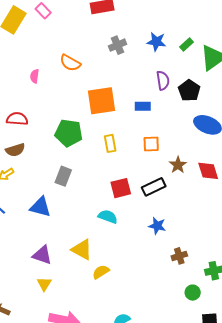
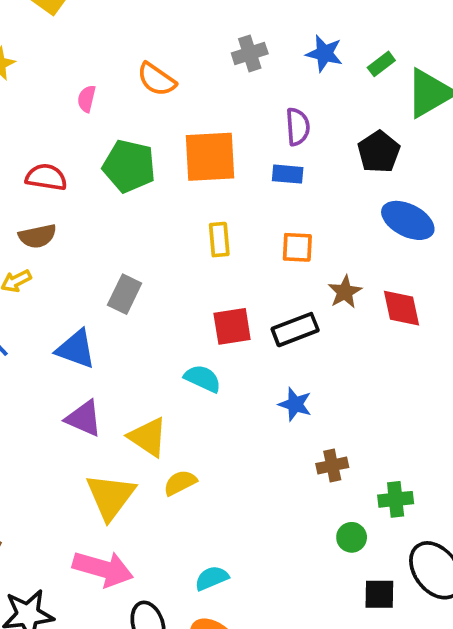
purple semicircle: (163, 80) -> (298, 127), moved
green pentagon: (69, 133) -> (129, 166), moved
purple triangle: (42, 255) -> (84, 418), moved
yellow triangle: (44, 284) -> (110, 496), moved, size x1.8

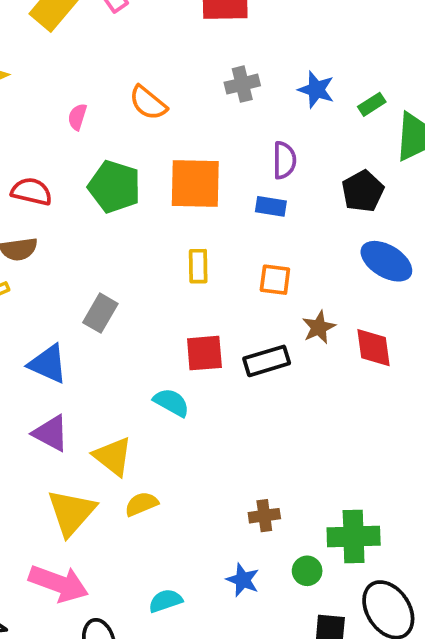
blue star: (295, 404) -> (243, 580), moved
brown cross: (332, 465) -> (264, 516), moved
green cross: (396, 499) -> (354, 536), size x1.5

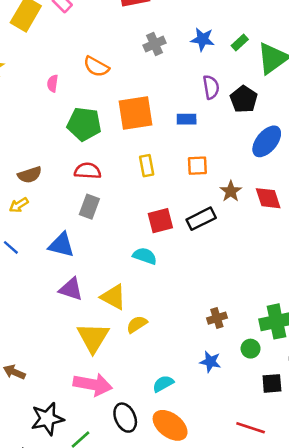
purple semicircle: (284, 160) -> (211, 87), moved
red semicircle: (32, 191) -> (88, 171), moved
blue ellipse: (386, 261) -> (267, 141), turned -72

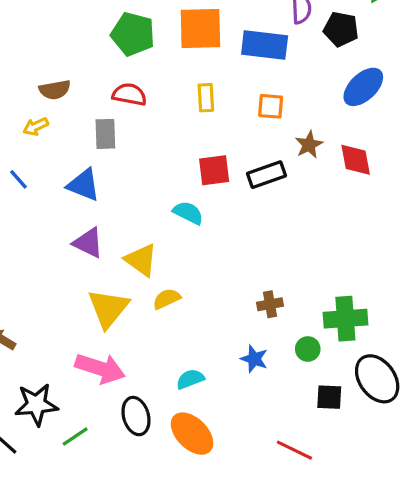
black pentagon: (244, 99) -> (341, 29), turned -30
blue rectangle: (187, 119) -> (265, 45), size x1.8
gray rectangle: (89, 207) -> (105, 134), moved, turned -30

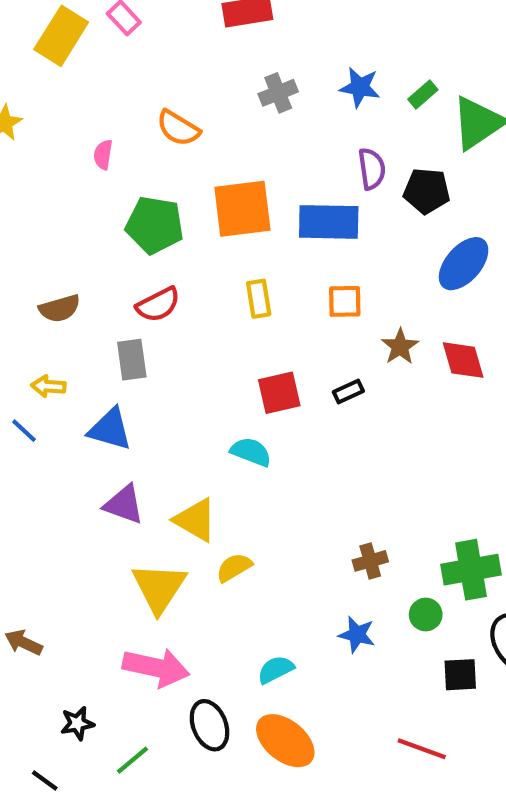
red semicircle: (129, 94) -> (158, 305), turned 148
yellow arrow: (36, 126) -> (48, 386), moved, turned 35
black rectangle: (266, 175) -> (348, 391), size x0.6
black star: (36, 404) -> (77, 723), size x0.6

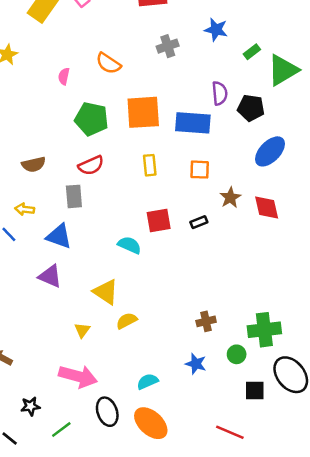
blue star: (360, 87) -> (216, 30), moved
cyan semicircle: (251, 452) -> (129, 245), moved
purple triangle: (124, 504) -> (50, 276), moved
yellow triangle: (159, 588) -> (82, 330), size x0.5

